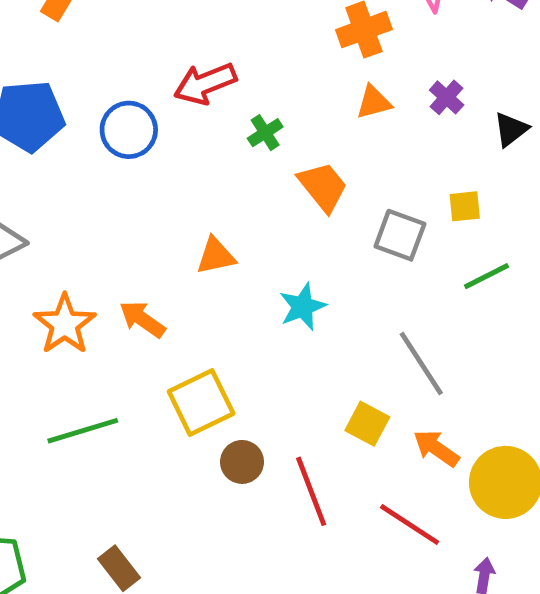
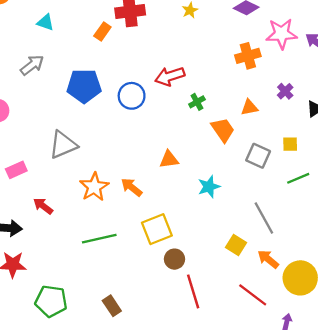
orange triangle: (374, 102) -> (249, 107), moved
red line: (311, 491) -> (193, 291), moved

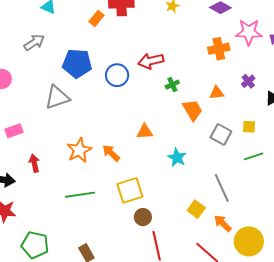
gray triangle: (63, 145) -> (57, 97), moved
cyan star: (209, 187) -> (177, 158), turned -30
red arrow: (43, 206) -> (34, 163), turned 36

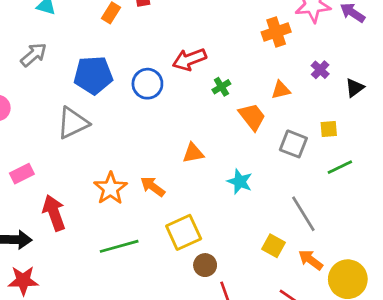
red arrow: (34, 163) -> (54, 213), size x1.5

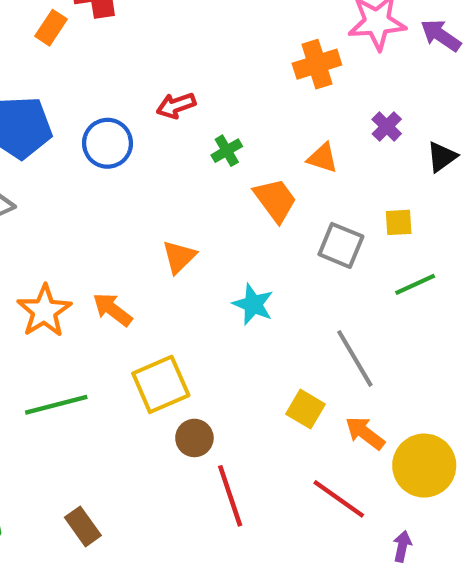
red arrow: (189, 59) -> (176, 105), size x0.7
orange triangle: (281, 90) -> (323, 158), turned 30
orange triangle: (193, 153) -> (179, 257), turned -35

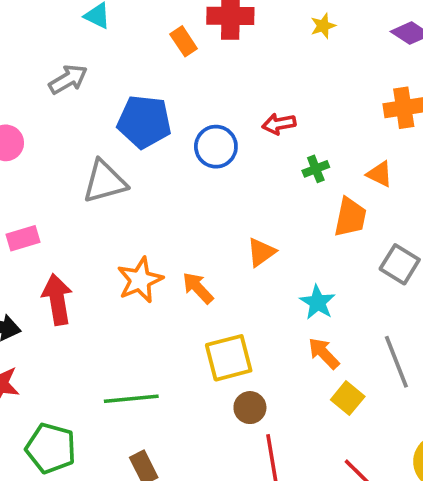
orange rectangle: (51, 28) -> (184, 41), turned -76
orange triangle: (323, 158) -> (380, 174), moved
orange trapezoid: (275, 200) -> (350, 217), turned 39
green line: (56, 405) -> (131, 399), moved
orange arrow: (365, 433) -> (324, 353), moved

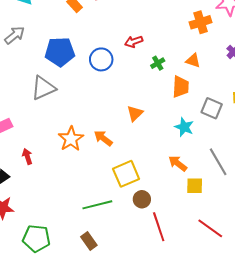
red arrow: (57, 299) -> (27, 156), size x0.6
cyan star: (317, 302) -> (184, 127), moved
yellow square: (348, 398) -> (195, 186), turned -30
green line: (131, 399) -> (97, 205), moved

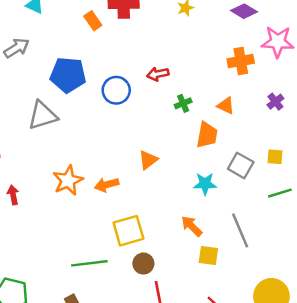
cyan star: (184, 127) -> (205, 184), turned -30
orange arrow: (103, 138) -> (107, 185), turned -60

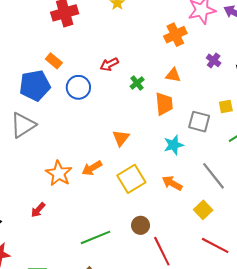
orange rectangle: (93, 21) -> (54, 61), moved
red arrow: (13, 195) -> (38, 210), moved, turned -112
yellow square: (128, 231) -> (131, 179), moved
yellow square: (208, 255) -> (203, 210), moved, turned -36

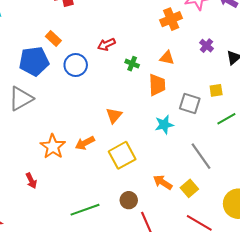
green cross: (137, 83) -> (132, 64), turned -32
orange arrow: (172, 183) -> (163, 182), moved
red arrow: (38, 210) -> (31, 181), turned -70

